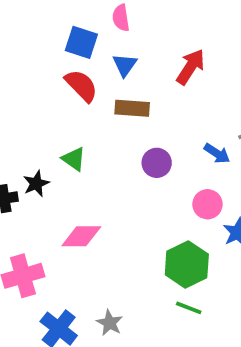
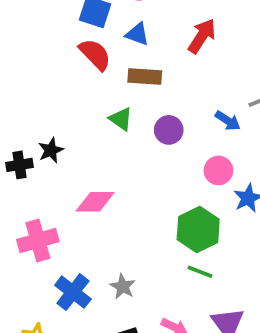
blue triangle: (125, 65) -> (137, 34), turned -45
green triangle: (74, 159) -> (121, 119), moved

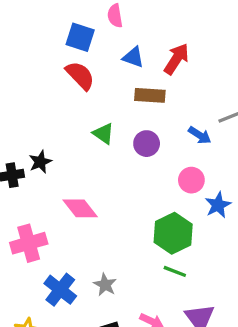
blue triangle: (137, 34) -> (133, 57), moved
brown rectangle: (145, 77) -> (150, 95), moved
pink diamond: (95, 202) -> (80, 208), turned 52

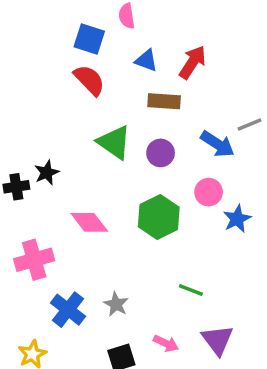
green triangle: (103, 134) -> (114, 142), size x1.5
blue arrow: (200, 135) -> (217, 144), size x1.4
green hexagon: (173, 233) -> (159, 217), moved

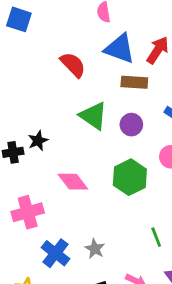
blue square: (89, 39) -> (19, 19), moved
blue triangle: (146, 60) -> (120, 49), size x1.6
green line: (191, 290) -> (156, 237), turned 48

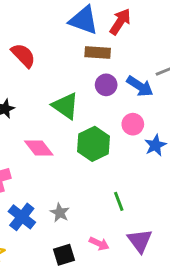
red semicircle: (73, 65) -> (23, 55), moved
green triangle: (93, 116) -> (65, 106), moved
purple circle: (131, 125) -> (106, 85), moved

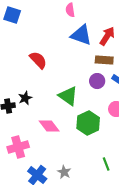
brown rectangle: (98, 53) -> (104, 60), moved

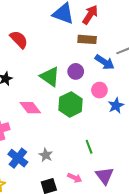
purple circle: (97, 81) -> (76, 71), moved

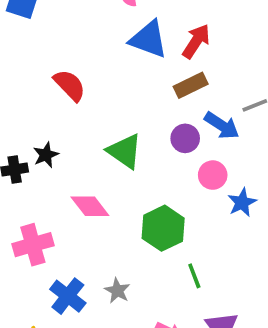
brown rectangle: (87, 39) -> (191, 85), turned -30
purple circle: (76, 71) -> (185, 138), moved
green hexagon: (71, 104) -> (163, 228), moved

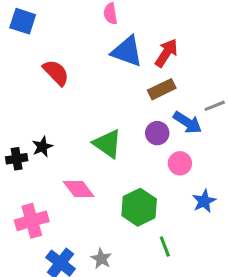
red semicircle: (70, 85) -> (56, 73), moved
blue star: (242, 203) -> (204, 201), moved

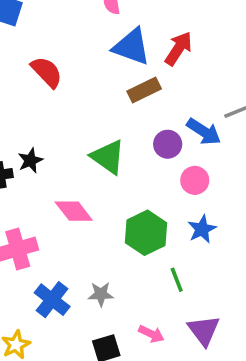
brown rectangle: (162, 89) -> (144, 90), moved
blue star: (204, 201) -> (202, 229), moved
gray star: (101, 259) -> (101, 294), turned -30

